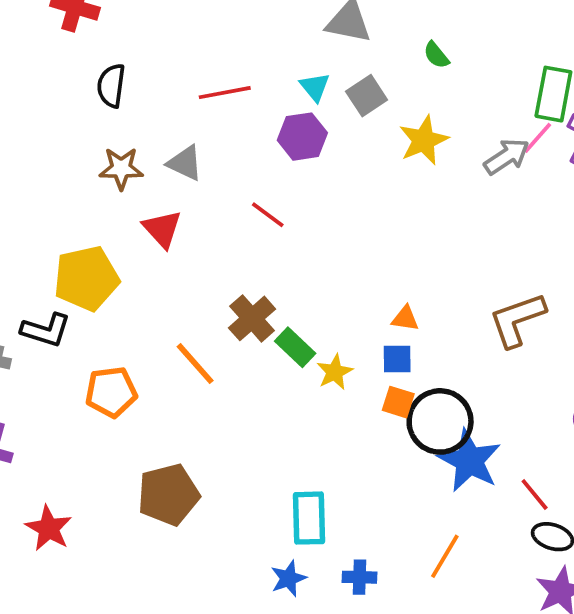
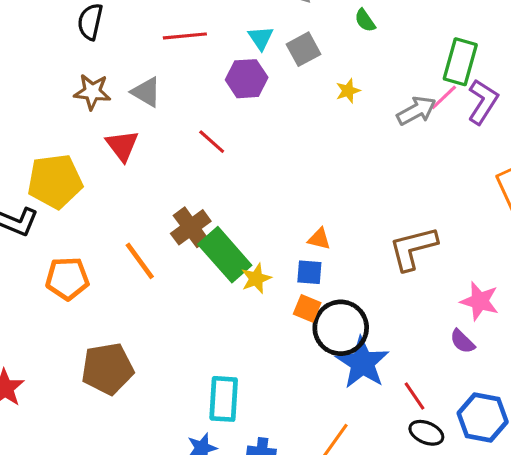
yellow star: (424, 140) -> (348, 91), size x0.6
green rectangle: (295, 347) -> (225, 255), size x1.6

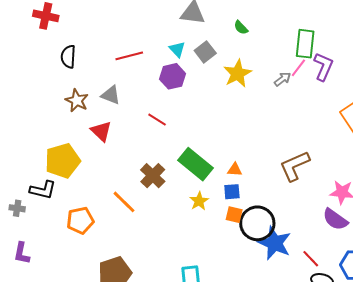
yellow star: (348, 91) -> (237, 74), size x1.8
brown star: (92, 92) -> (77, 101), turned 30
gray arrow: (416, 111) -> (283, 79), size x0.7
green rectangle: (225, 255) -> (196, 164), moved
purple semicircle: (462, 341) -> (335, 219), size x1.5

